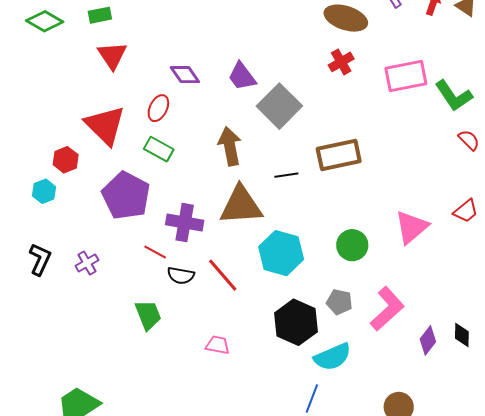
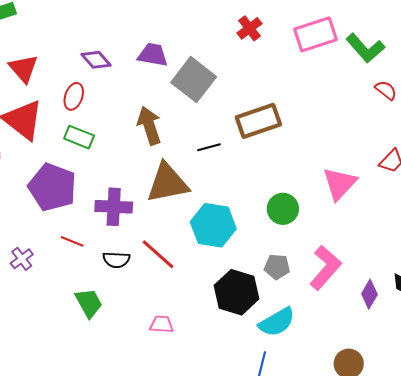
red triangle: (112, 55) -> (24, 69), moved
purple trapezoid: (242, 76) -> (153, 55), turned 144
red line: (155, 252) -> (72, 241), moved

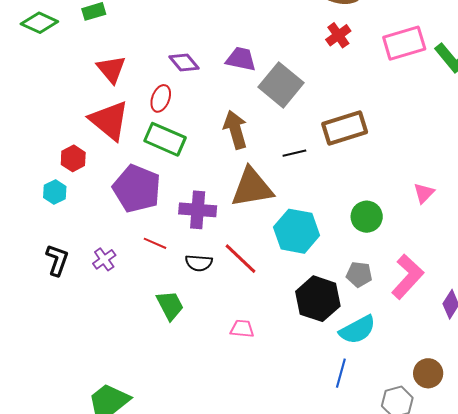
green rectangle: (79, 137) -> (165, 139), size x1.4
pink triangle: (340, 184) -> (424, 193), size x0.6

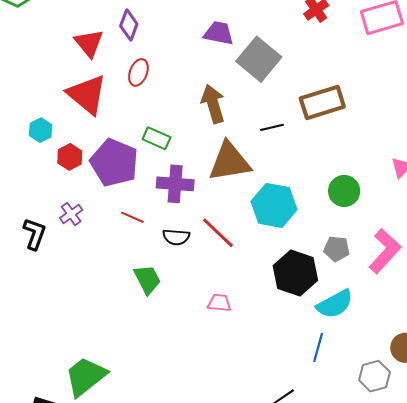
purple diamond: (184, 62) -> (129, 25), moved, turned 60
green rectangle: (165, 139) -> (157, 138), moved, size x0.7
red hexagon: (73, 158) -> (70, 157), moved
cyan hexagon: (55, 192) -> (41, 130), moved
purple cross: (104, 259) -> (71, 214), moved

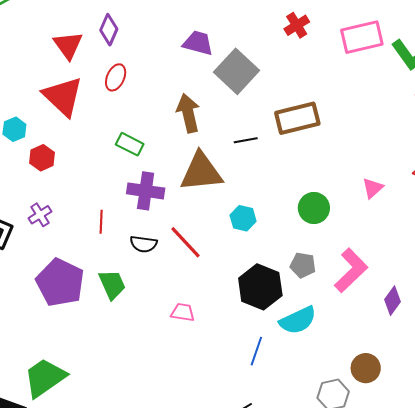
purple pentagon: (114, 163) -> (60, 282), moved
cyan hexagon: (274, 205) -> (243, 218), size x0.6
red line: (133, 217) -> (101, 222), turned 65
blue line: (318, 347) -> (256, 351), moved

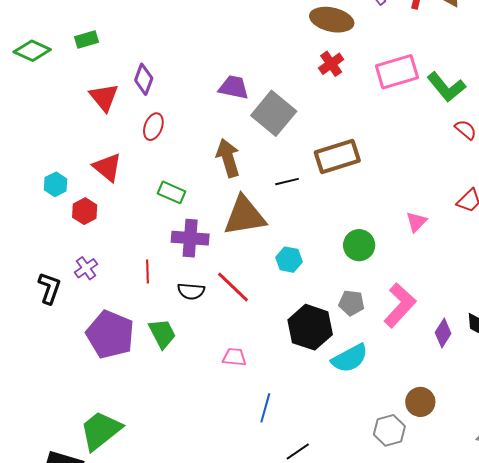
red triangle: (63, 96) -> (107, 167), moved, size x0.7
blue line: (256, 351) -> (265, 408), moved

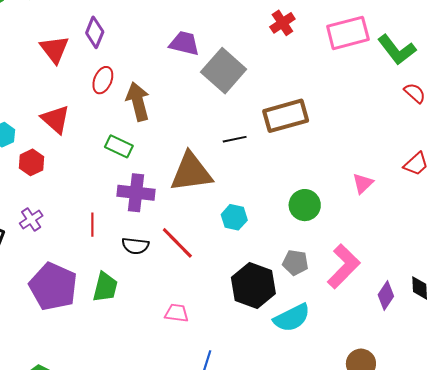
brown arrow: (228, 158) -> (138, 102), moved
green trapezoid: (162, 334) -> (105, 287), turned 40

